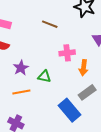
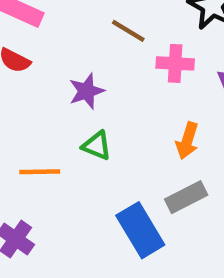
pink cross: (67, 53) -> (175, 63), moved
purple star: (21, 68) -> (86, 91), moved

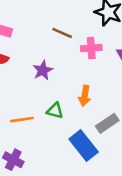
orange arrow: (187, 141) -> (85, 96), moved
green triangle: (97, 146) -> (55, 111), moved

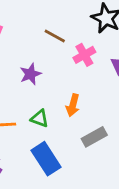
pink cross: (91, 48) -> (84, 55), turned -30
blue rectangle: (84, 146) -> (46, 159), moved

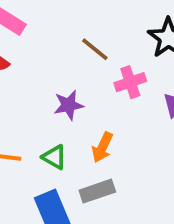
purple star: (30, 74) -> (69, 105), moved
gray rectangle: (94, 137) -> (97, 191), moved

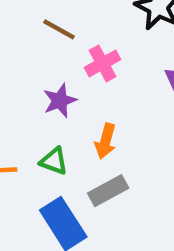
brown line: (95, 49) -> (59, 29), moved
pink cross: (130, 82) -> (103, 63), moved

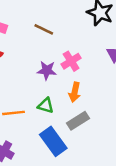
pink cross: (103, 63) -> (71, 61), moved
purple star: (60, 101) -> (47, 70), turned 30

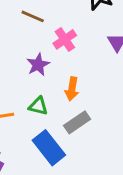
pink cross: (71, 61) -> (65, 39), moved
purple star: (47, 70) -> (38, 65), turned -30

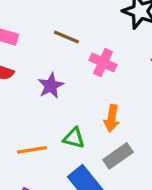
pink cross: (65, 39) -> (103, 63), turned -30
purple star: (38, 65) -> (51, 86), moved

